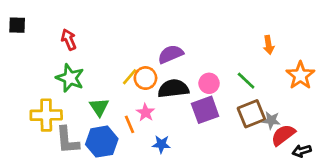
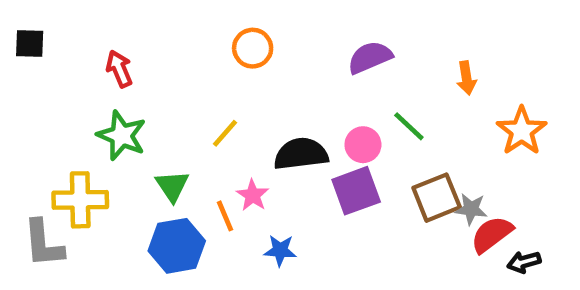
purple semicircle: (171, 54) -> (370, 57), moved
orange circle: (145, 78) -> (253, 48), moved
green line: (246, 81) -> (409, 126), moved
gray L-shape: (67, 140) -> (43, 244), moved

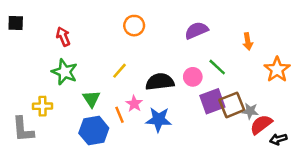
purple square: (356, 191) -> (212, 101), moved
yellow cross: (80, 200) -> (43, 106), size x0.7
blue star: (280, 250) -> (159, 120), moved, size x1.5

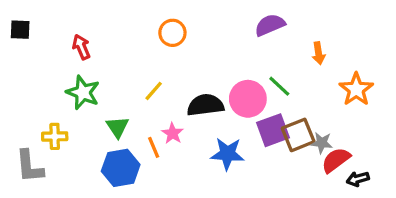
purple semicircle: (196, 30) -> (270, 25), moved
pink circle: (193, 77) -> (248, 99), size x1.5
blue star: (159, 120) -> (227, 154), moved

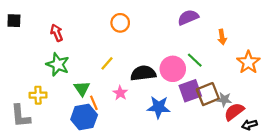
orange line: (154, 147) -> (94, 103), moved

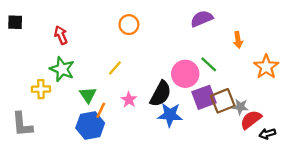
black semicircle: (143, 73) -> (161, 94), moved, turned 125
yellow cross: (38, 95) -> (41, 89), moved
orange line: (94, 103) -> (101, 110), turned 48

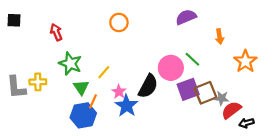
yellow line: (115, 68) -> (104, 72), moved
green star: (62, 69) -> (70, 64), moved
blue star: (170, 115) -> (126, 106), moved, turned 30
gray L-shape: (22, 124) -> (16, 87), moved

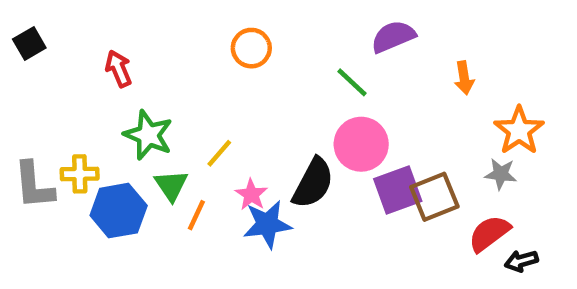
black square: (14, 20) -> (29, 43), turned -32
green line: (192, 59) -> (352, 82), moved
gray star: (222, 98) -> (501, 174), moved
blue star: (126, 106) -> (267, 224), turned 30
blue hexagon: (83, 115) -> (119, 211), moved

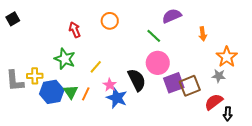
red arrow: (119, 69) -> (75, 30), moved
black semicircle: (313, 183) -> (137, 80), turned -55
green triangle: (171, 185) -> (71, 92), moved
blue star: (267, 224) -> (117, 98), turned 30
black arrow: (521, 261) -> (228, 114), turned -72

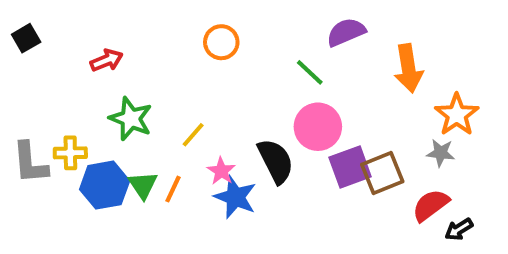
red arrow: (75, 30) -> (107, 60), moved, turned 91
orange arrow: (203, 34) -> (408, 68), size x1.6
black arrow: (228, 114) -> (459, 229), turned 56

